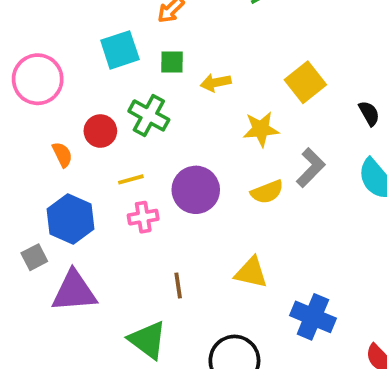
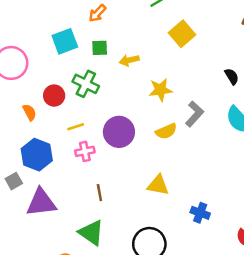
yellow square: (305, 82) -> (182, 34), moved
brown line: (178, 286) -> (99, 193), moved
blue cross: (313, 317) -> (200, 213), size x0.7

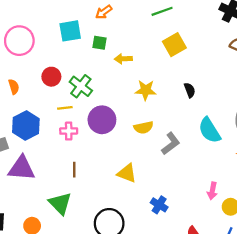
black semicircle: (232, 76) -> (190, 90), moved
green cross: (86, 84) -> (81, 86), moved
orange semicircle: (30, 112) -> (14, 87), moved
gray L-shape: (194, 114) -> (171, 144), moved

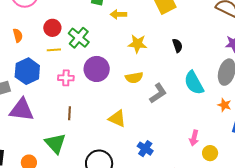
yellow line: (65, 108) -> (54, 50), moved

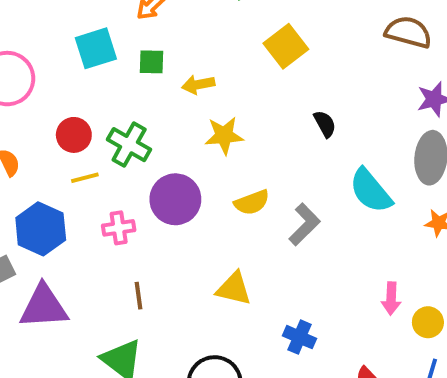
yellow star: (137, 44) -> (224, 136), moved

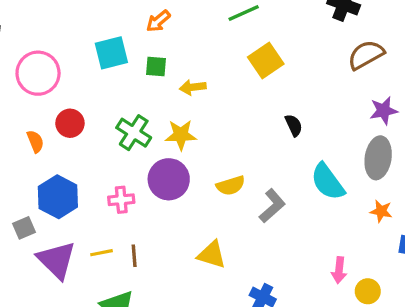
brown semicircle: (408, 32) -> (366, 55), turned -48
red circle: (74, 135) -> (70, 123), moved
yellow star: (224, 136) -> (181, 135), moved
yellow line: (85, 178) -> (102, 253), moved
purple triangle: (44, 307) -> (57, 260), turned 45

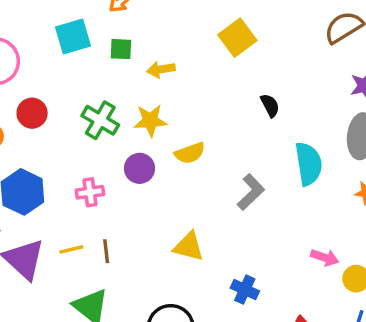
purple circle: (169, 179) -> (140, 168), size x0.7
cyan semicircle: (328, 182) -> (309, 164), turned -150
yellow semicircle: (231, 186) -> (190, 153), moved
pink arrow: (339, 270) -> (325, 257), turned -75

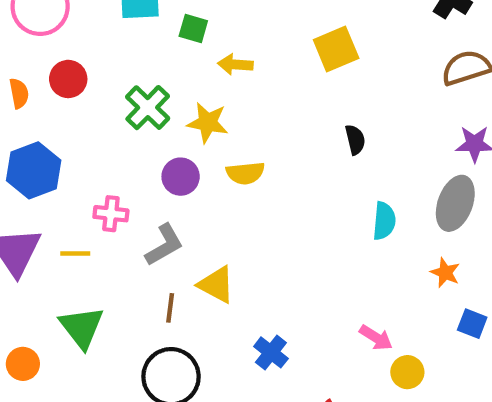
cyan semicircle: (309, 164) -> (384, 221), size x0.7
pink cross: (90, 192) -> (111, 214), moved
gray L-shape: (251, 192) -> (164, 245), moved
brown line: (106, 251) -> (170, 308), moved

